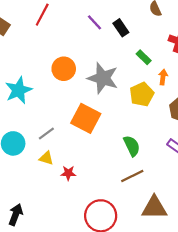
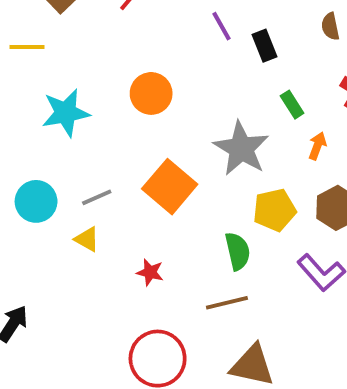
gray star: (103, 78) -> (241, 149), moved
yellow pentagon: (142, 94) -> (274, 210), moved
red star: (68, 173) -> (150, 272), moved

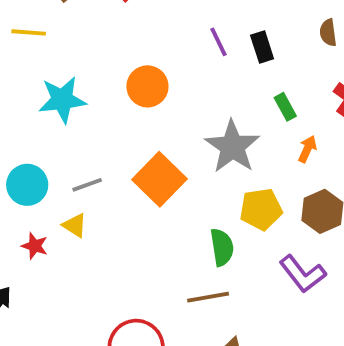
purple line: (222, 26) -> (218, 42), moved
red star: (150, 272) -> (35, 246), moved

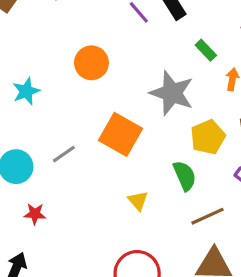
cyan star: (62, 100) -> (26, 91), size x0.7
yellow triangle: (75, 225) -> (138, 201), moved, turned 30
brown line: (208, 297) -> (208, 216), moved

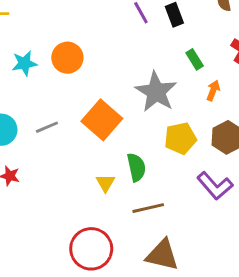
orange circle: (91, 63) -> (67, 58), moved
green semicircle: (185, 176) -> (136, 167), moved
brown line: (208, 216) -> (148, 208), moved

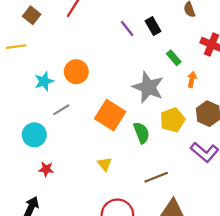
gray line: (47, 127) -> (61, 110), moved
green semicircle: (136, 167) -> (141, 133), moved
yellow triangle: (105, 183) -> (105, 164), moved

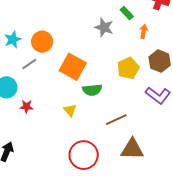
orange circle: (76, 72) -> (42, 42), moved
gray star: (148, 87) -> (104, 27), moved, size x0.7
green semicircle: (141, 133) -> (92, 90), moved, turned 108
red star: (46, 169) -> (26, 106), moved

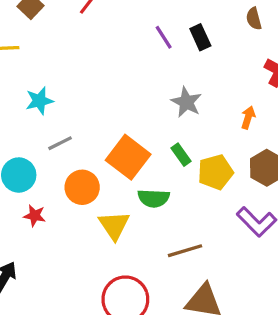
green rectangle: (127, 13) -> (181, 155), moved
orange circle: (42, 42) -> (82, 187), moved
red star: (26, 106) -> (35, 216), moved
yellow triangle: (70, 110) -> (114, 225), size x1.5

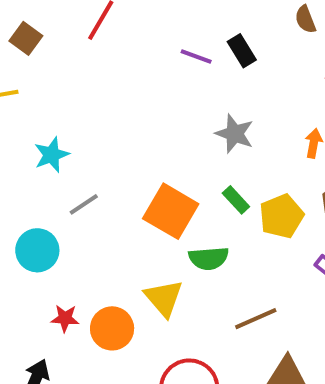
purple line: (164, 37) -> (196, 57), turned -30
orange circle: (82, 187) -> (112, 328), moved
red star: (35, 216) -> (65, 318), moved

